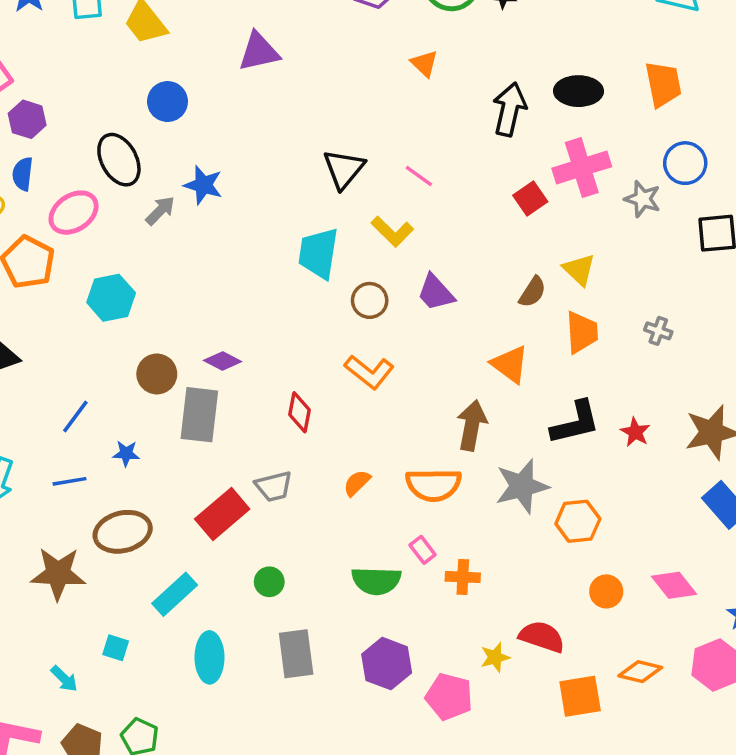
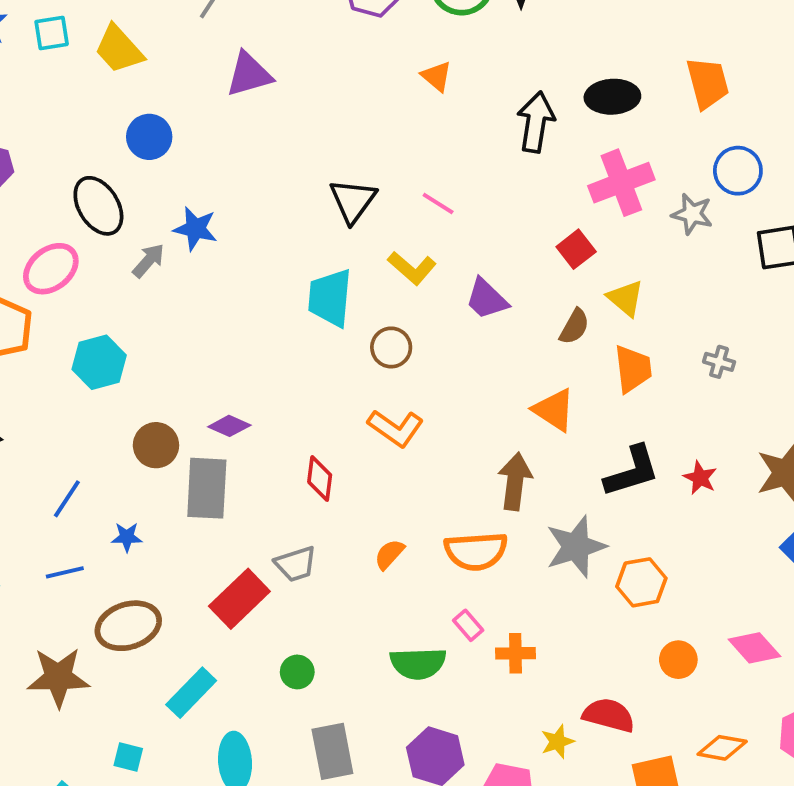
red square: (530, 199) -> (576, 249), moved
purple trapezoid: (436, 293) -> (487, 299), moved

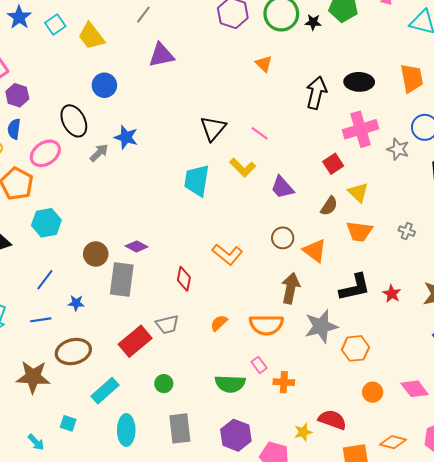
cyan square: (52, 33) -> (55, 25), turned -30
brown circle: (391, 347) -> (283, 238), moved
cyan hexagon: (99, 362) -> (46, 223), moved
orange trapezoid: (633, 369) -> (359, 231), turned 100

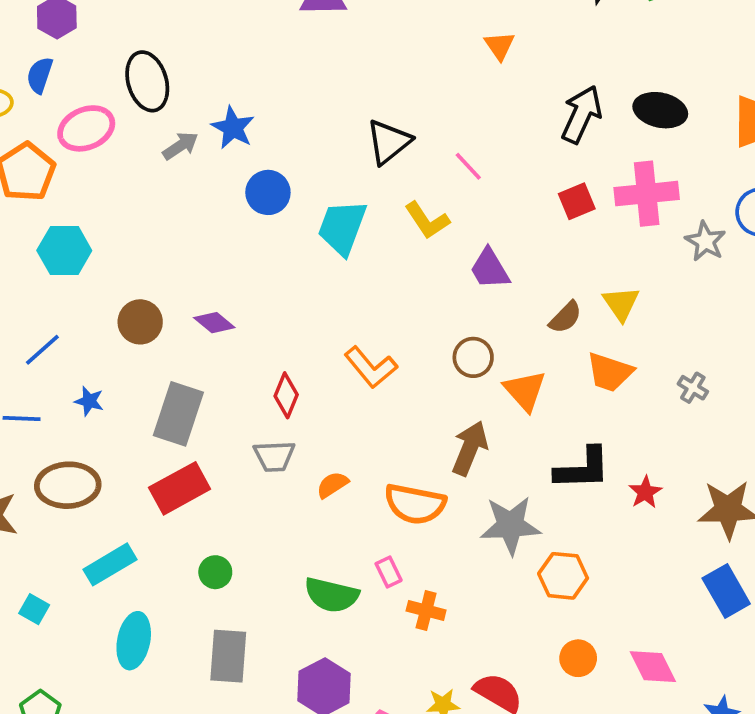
blue circle: (104, 85) -> (268, 192), moved
red square: (333, 164) -> (577, 201), moved
gray rectangle: (122, 280) -> (178, 414), moved
gray trapezoid: (167, 325) -> (274, 456), moved

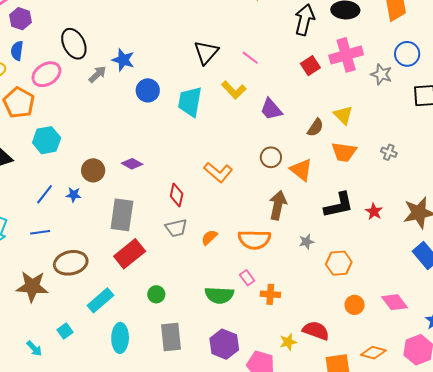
blue star: (89, 401) -> (74, 195), moved
gray star: (510, 525) -> (306, 242), size x0.5
cyan square: (34, 609) -> (65, 331), turned 35

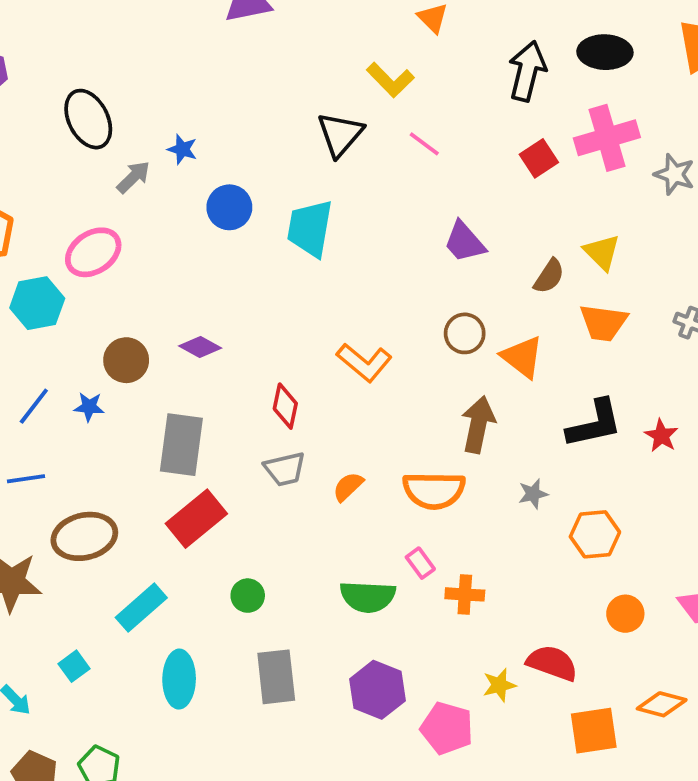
blue star: (123, 60) -> (182, 149), size x0.7
pink ellipse: (46, 74) -> (93, 252), moved
yellow L-shape: (234, 90) -> (390, 80), moved

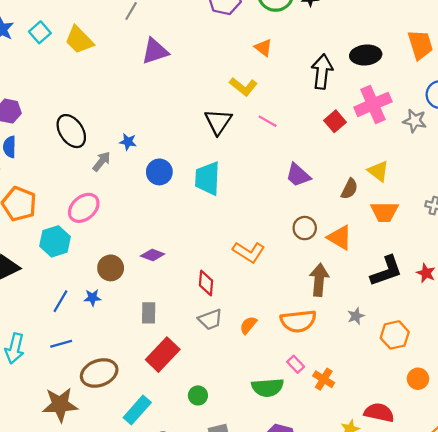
gray rectangle: (181, 445) -> (149, 313), size x0.6
orange cross: (465, 594) -> (324, 379), turned 35

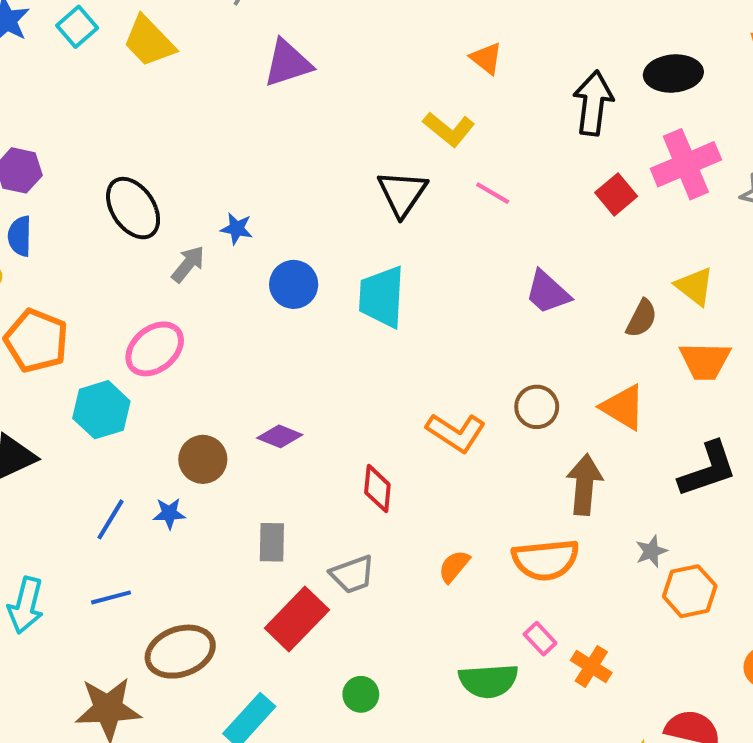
brown circle: (305, 228) -> (537, 407), moved
gray trapezoid: (210, 319) -> (352, 574), moved
orange hexagon: (395, 335) -> (690, 591), moved

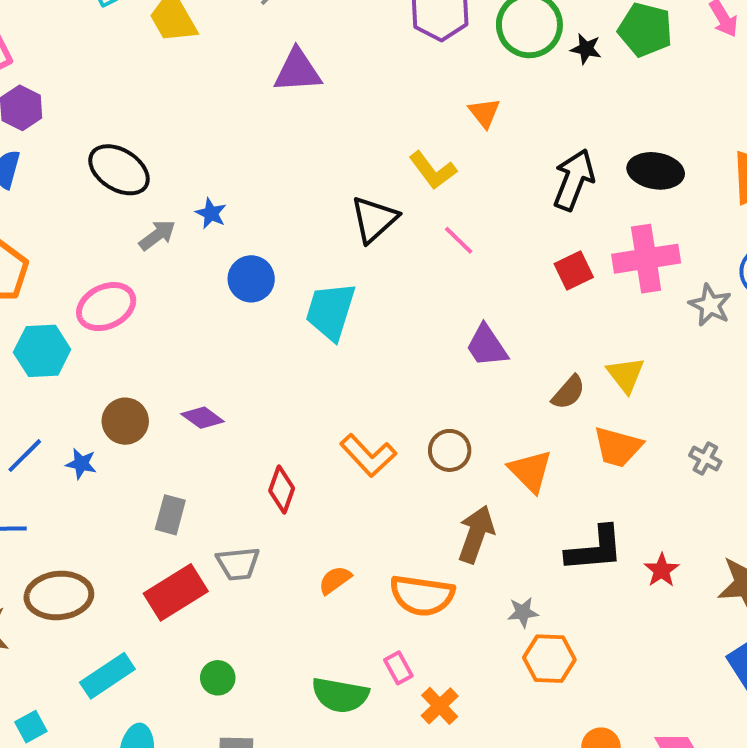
black ellipse: (133, 208) -> (119, 170), turned -38

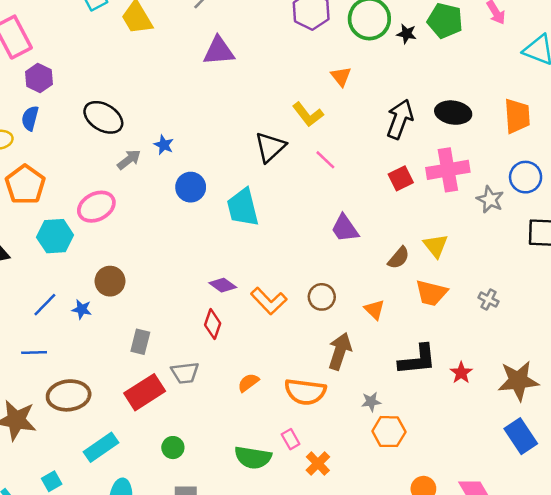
cyan trapezoid: (331, 311) -> (243, 207), turned -30
purple diamond: (203, 418) -> (223, 285), moved
orange triangle: (530, 471) -> (375, 310), size x0.7

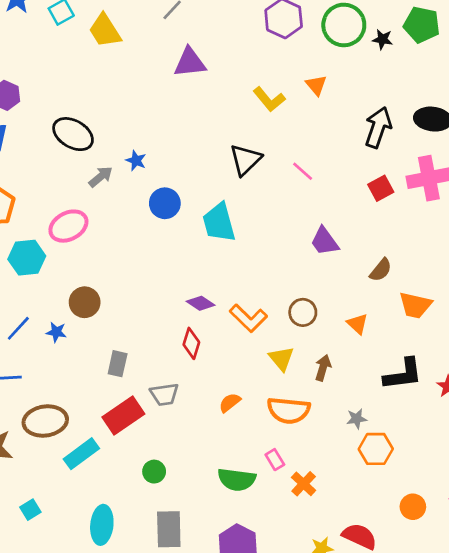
yellow L-shape: (308, 114) -> (269, 99), moved
yellow triangle: (436, 246) -> (281, 358), moved
brown arrow: (340, 351) -> (323, 368), size x0.7
cyan rectangle: (101, 447) -> (81, 454), moved

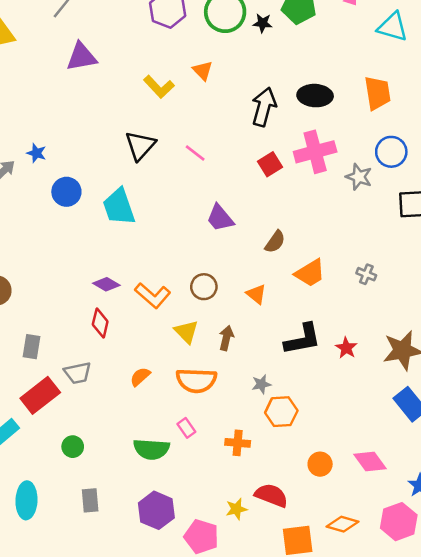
orange trapezoid: (415, 305) -> (310, 273), turned -40
orange cross: (304, 484) -> (238, 443), moved, turned -35
gray rectangle: (169, 529) -> (90, 500), size x0.7

